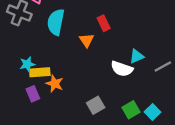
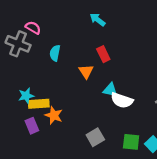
cyan semicircle: (56, 22) -> (55, 53), size x0.6
cyan triangle: (137, 56) -> (110, 90), moved, turned 35
green square: (131, 110) -> (131, 142), turned 36

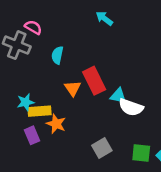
red rectangle: (103, 54) -> (94, 81), moved, size x1.5
orange triangle: (86, 71) -> (73, 88), moved

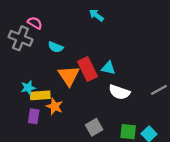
cyan semicircle: (57, 55) -> (56, 47), turned -80
orange triangle: (73, 88) -> (69, 76), size x1.5
cyan triangle: (118, 96) -> (108, 68), moved
purple rectangle: (32, 135) -> (34, 116), turned 32

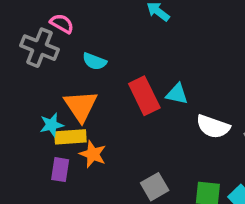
orange triangle: (69, 76) -> (81, 106), moved
white semicircle: (119, 92) -> (213, 127), moved

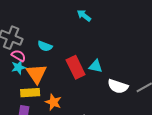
pink semicircle: (62, 24) -> (18, 56), moved
cyan star: (52, 125) -> (18, 67), moved
orange star: (93, 154) -> (53, 102), moved

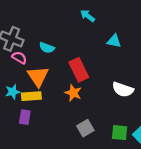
cyan triangle: (96, 66) -> (114, 41), moved
cyan star: (18, 67) -> (13, 92), moved
orange star: (53, 102) -> (73, 93), moved

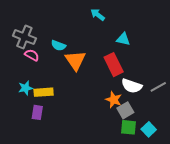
red rectangle: (79, 70) -> (114, 65), moved
orange triangle: (38, 76) -> (75, 60), moved
orange star: (73, 93) -> (114, 100), moved
gray square: (85, 128) -> (125, 110), moved

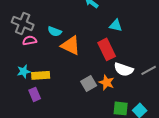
pink semicircle: (32, 55) -> (30, 40), turned -40
orange triangle: (75, 60) -> (71, 45), turned -30
gray square: (125, 110) -> (89, 83), moved
purple rectangle: (37, 112) -> (35, 94), turned -32

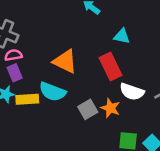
cyan semicircle: (55, 31) -> (52, 92), moved, size x1.5
purple rectangle: (35, 94) -> (15, 73), moved

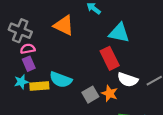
cyan triangle: (122, 36) -> (119, 33), size x1.5
orange triangle: (65, 61) -> (64, 25), moved

